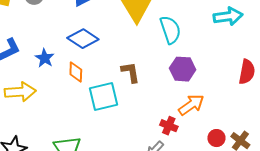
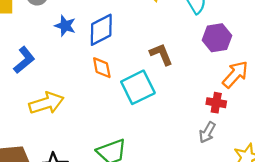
blue diamond: (83, 39) -> (101, 30), turned -48
blue star: (45, 58) -> (65, 26), moved

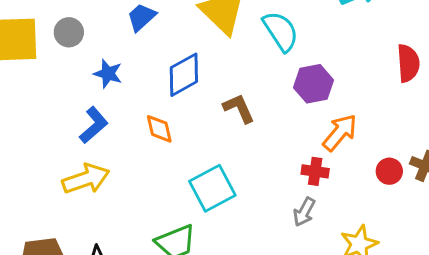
blue diamond: (101, 30) -> (184, 75), moved
blue L-shape: (24, 60) -> (94, 125), moved
cyan square: (138, 87) -> (212, 188), moved

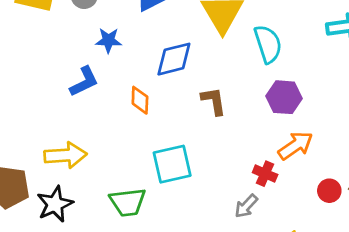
blue star: (108, 74) -> (108, 40), turned -30
yellow arrow: (86, 179) -> (65, 155), moved

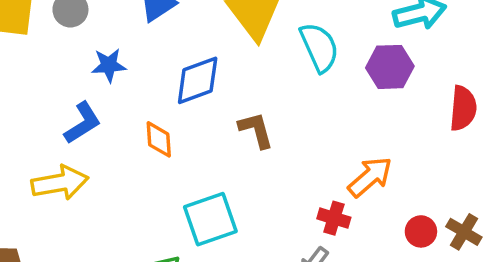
purple hexagon: (284, 97) -> (390, 67), moved
yellow arrow: (65, 155) -> (60, 183), moved

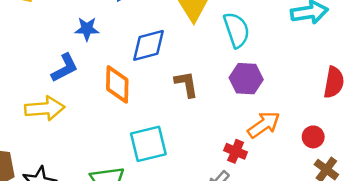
purple hexagon: (390, 67) -> (246, 79), moved
orange diamond: (159, 139) -> (117, 84), size x1.4
red circle: (421, 231) -> (313, 137), moved

